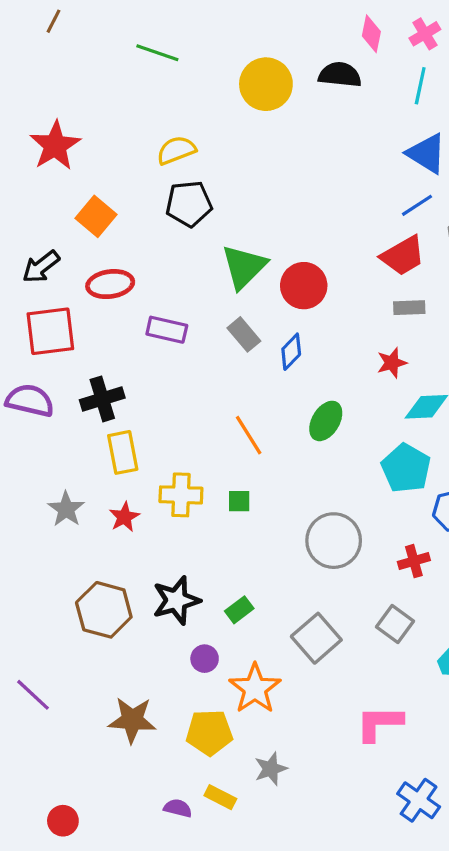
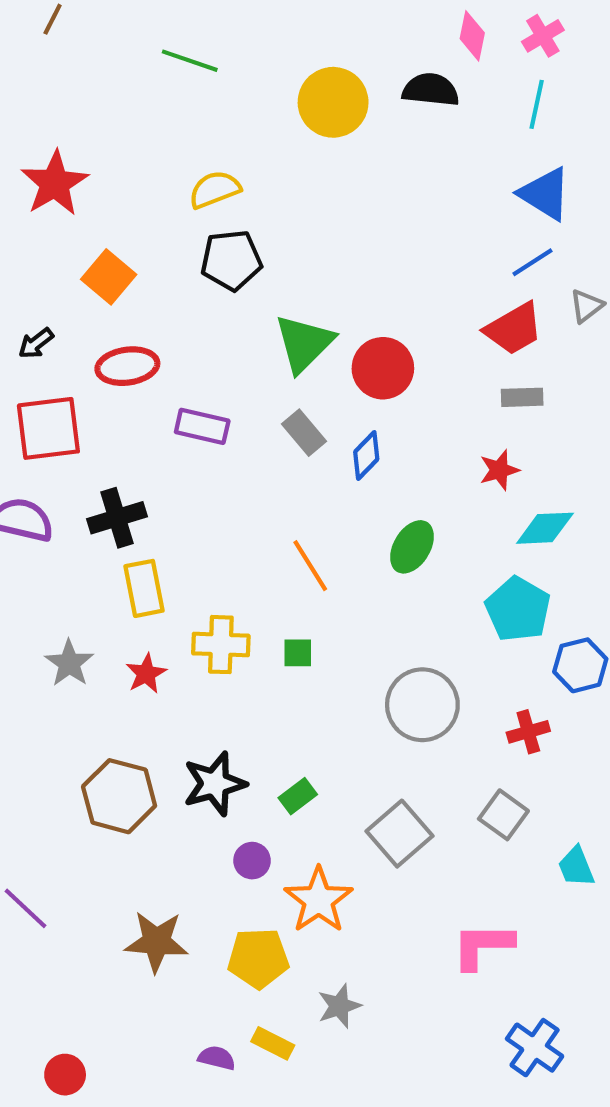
black arrow: (41, 267) -> (36, 343), size x0.7

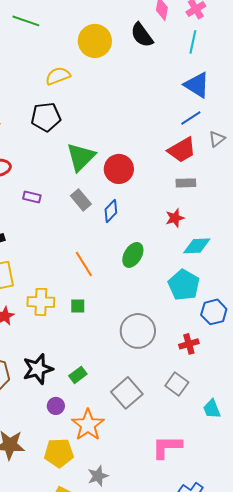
black semicircle: (431, 90) -> (142, 35), turned -132
yellow semicircle: (215, 190) -> (58, 76), moved
purple rectangle: (202, 426) -> (32, 197), size x0.7

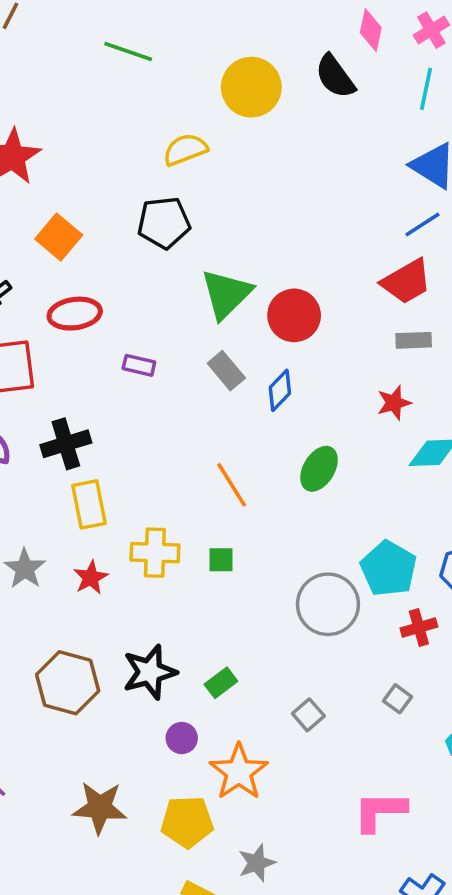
cyan pentagon: (184, 285) -> (389, 569), moved
gray square: (177, 384) -> (397, 699), size x0.7
gray square: (127, 393) -> (308, 715), size x0.6

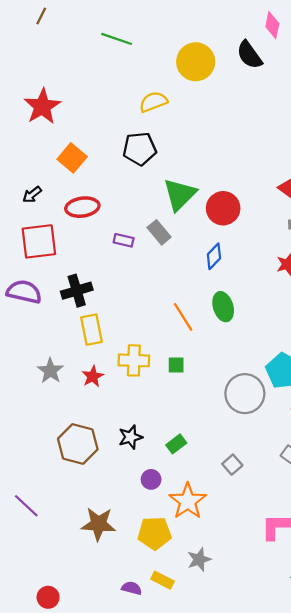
gray rectangle: (226, 371) -> (159, 232), moved
green ellipse: (319, 469) -> (223, 307), moved, turned -48
black star: (150, 672) -> (130, 437), size x0.7

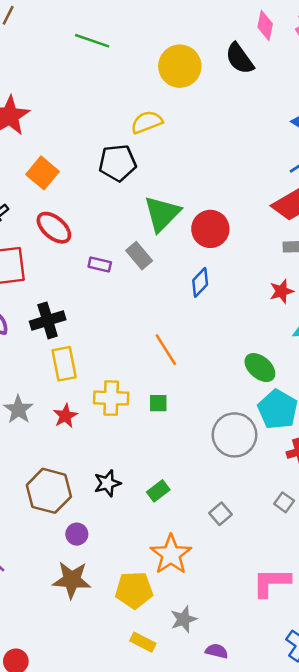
yellow semicircle: (153, 102) -> (147, 122), moved
red ellipse: (82, 207) -> (54, 228), turned 48
green ellipse: (223, 307) -> (260, 368), moved, turned -32
purple circle: (151, 479) -> (77, 534), moved
purple semicircle: (132, 588) -> (217, 651), moved

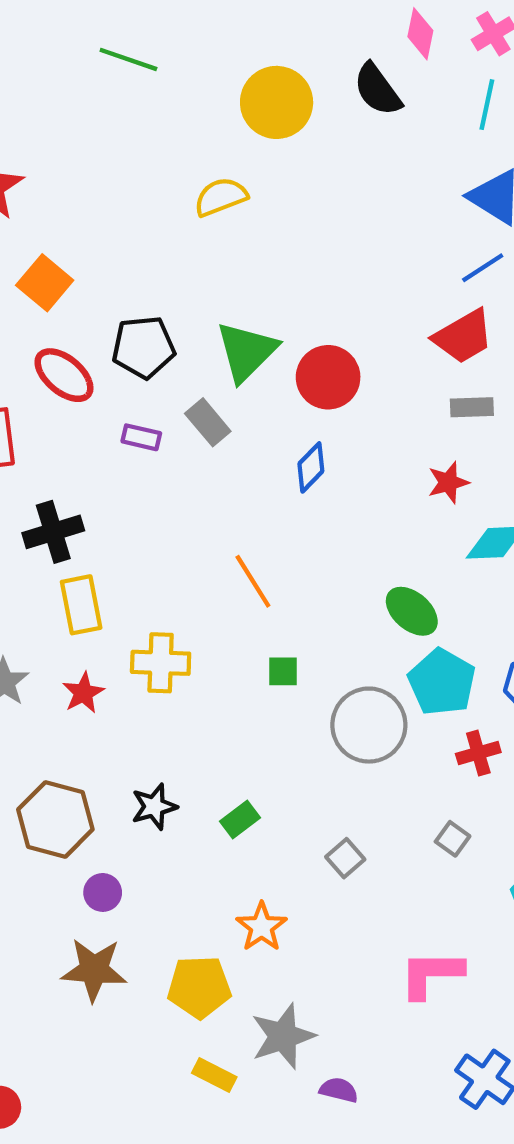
black pentagon: (118, 163) -> (143, 347), moved
green square: (158, 403) -> (283, 671), moved
orange star: (171, 554) -> (262, 927), size x0.7
gray star: (184, 619) -> (283, 1036), size x1.4

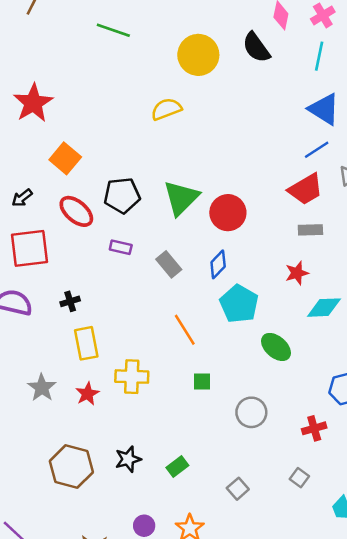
gray rectangle: (208, 422) -> (169, 264), moved
black cross: (53, 532) -> (70, 301), size x0.6
cyan pentagon: (442, 682) -> (239, 304), moved
gray circle: (369, 725) -> (251, 412), size x0.7
purple circle: (103, 892) -> (144, 526), moved

